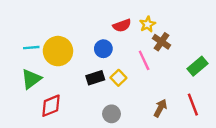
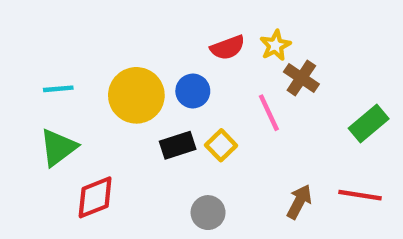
yellow circle: (58, 51) -> (136, 95), moved
red line: (193, 105) -> (360, 195), turned -60

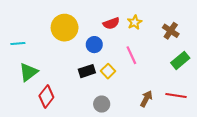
brown cross: (301, 78) -> (171, 31), moved
cyan line: (58, 89) -> (18, 43), moved
yellow circle: (136, 95) -> (65, 28), moved
red diamond: (95, 197) -> (46, 97), turned -30

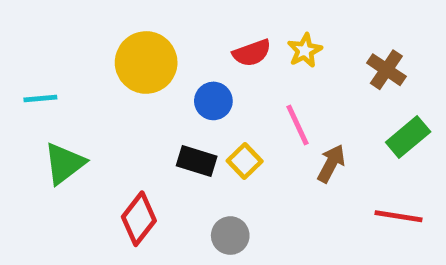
black rectangle: (87, 71) -> (197, 161), turned 35
red diamond: (46, 97) -> (139, 219), moved
brown arrow: (146, 99) -> (331, 163), moved

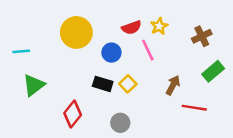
brown cross: (386, 70) -> (202, 36), turned 30
pink line: (298, 125) -> (148, 50), moved
red line: (398, 216) -> (194, 108), moved

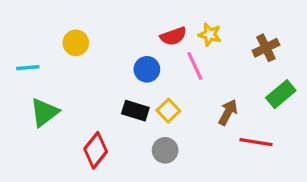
yellow star: (159, 26) -> (210, 35), turned -30
yellow circle: (76, 32) -> (76, 43), moved, size x0.6
gray circle: (120, 123) -> (165, 150), moved

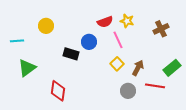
green rectangle: (281, 94) -> (172, 68), moved
black rectangle: (135, 111) -> (71, 54), moved
yellow square: (168, 111) -> (117, 64), moved
red diamond: (96, 150) -> (58, 91), turned -30
gray circle: (165, 150) -> (128, 91), moved

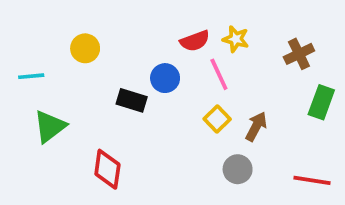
green rectangle: (172, 68) -> (321, 102), moved, turned -30
red line: (155, 86) -> (312, 180), moved

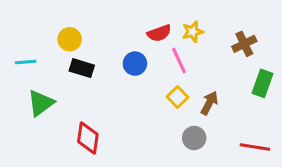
yellow star: (236, 39) -> (193, 32), turned -30
black rectangle: (132, 100) -> (82, 68), moved

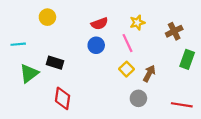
red semicircle: (159, 33) -> (99, 24), moved
yellow circle: (70, 39) -> (47, 17), moved
black rectangle: (82, 68) -> (55, 63), moved

